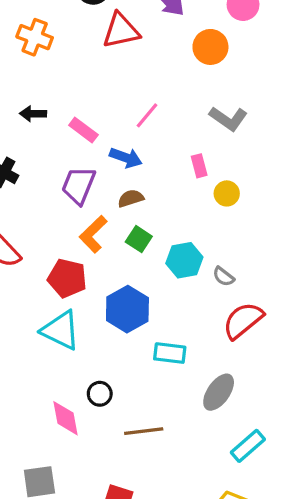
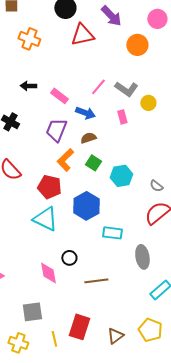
gray L-shape: (228, 119) -> (126, 89), moved
pink rectangle: (199, 166) -> (122, 117), moved
yellow circle: (227, 193) -> (148, 103), moved
gray semicircle: (223, 277) -> (156, 186), moved
gray ellipse: (219, 392) -> (142, 257), turned -45

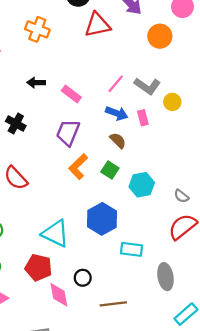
blue arrow: (85, 113) -> (117, 113), moved
brown semicircle: (88, 138) -> (118, 141), moved, turned 63
red pentagon: (49, 187) -> (38, 268), moved

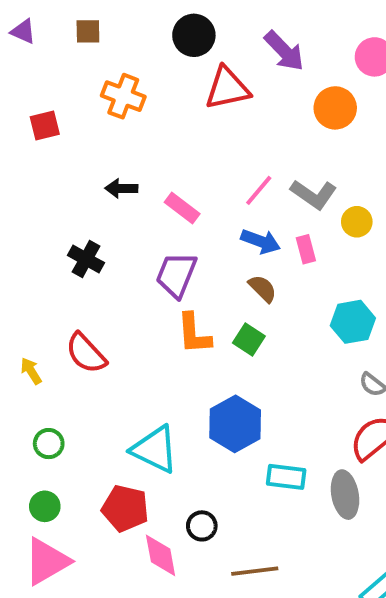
orange L-shape: (78, 167) -> (194, 334), turned -50
cyan hexagon: (142, 185) -> (353, 322), moved
gray ellipse: (166, 277) -> (345, 495), moved

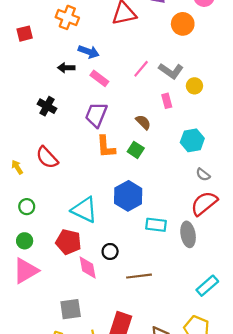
blue arrow: (261, 241) -> (89, 52), moved

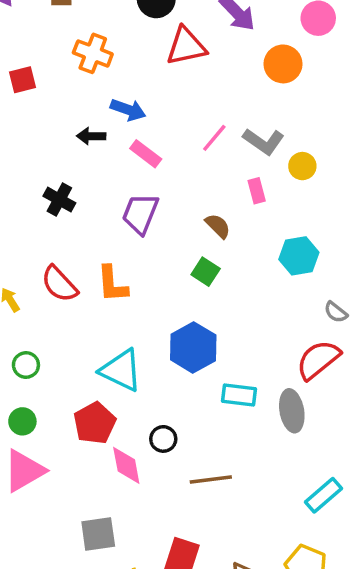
orange L-shape: (106, 147) -> (112, 284), moved
gray semicircle: (203, 175) -> (336, 312), moved
red pentagon: (68, 242) -> (95, 423), turned 30

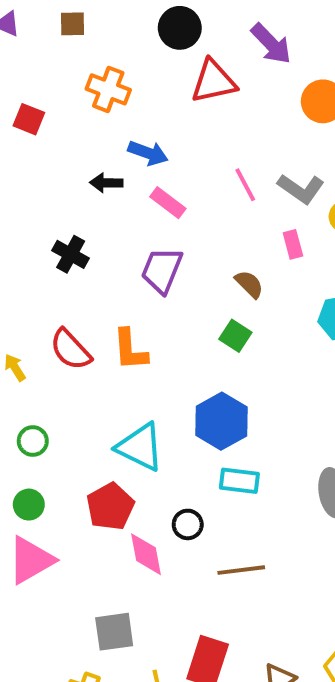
red square: (22, 80) -> (29, 119), turned 36
pink line: (214, 138) -> (245, 185), turned -68
cyan rectangle: (239, 395) -> (239, 481), moved

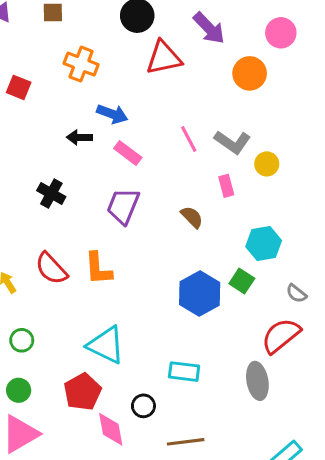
green square: (235, 336) -> (242, 281), moved
blue hexagon: (221, 421) -> (200, 293), moved

